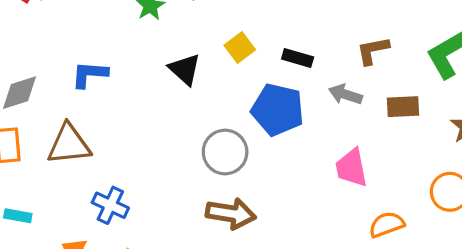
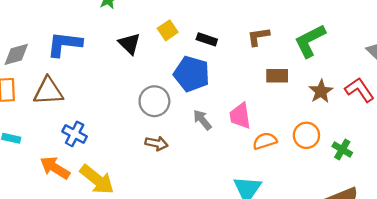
blue L-shape: (89, 74) -> (64, 44), size x1.4
gray arrow: (345, 94) -> (202, 120), moved, turned 30
brown arrow: (231, 214) -> (157, 143), size x0.7
orange semicircle: (387, 224) -> (265, 141), moved

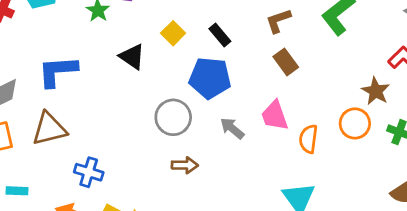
black rectangle: (207, 39) -> (220, 35), turned 42
brown rectangle: (277, 76) -> (286, 62), moved, turned 65
brown star: (321, 91) -> (376, 91), moved
orange semicircle: (265, 141) -> (308, 139), turned -55

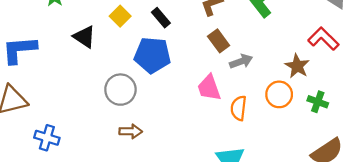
gray arrow: (232, 128) -> (241, 61), moved, turned 120

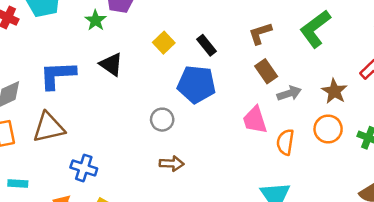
black triangle: (84, 37) -> (111, 64), moved
brown star: (297, 66) -> (334, 91), moved
gray circle: (120, 90) -> (162, 120), size x0.7

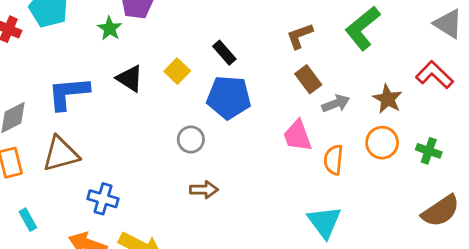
yellow square: (164, 43) -> (177, 71), moved
black rectangle: (206, 45) -> (224, 53), moved
cyan rectangle: (18, 183) -> (28, 220), turned 60

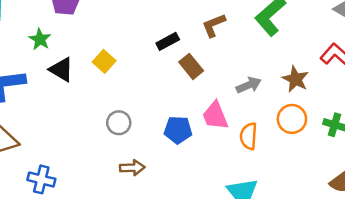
green star: (110, 29) -> (40, 39), moved
black rectangle: (224, 53) -> (168, 41), moved, turned -75
brown rectangle: (308, 79) -> (191, 66), moved
blue pentagon: (229, 97) -> (178, 130), moved, size x0.7

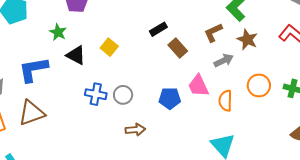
brown L-shape: (214, 25) -> (213, 33), moved
brown star: (295, 79) -> (247, 40), moved
blue cross: (41, 179) -> (96, 94), moved

